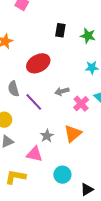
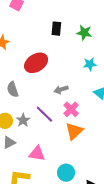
purple line: (34, 102) -> (44, 114), moved
pink cross: (81, 104) -> (71, 109), moved
gray star: (47, 136) -> (23, 120), moved

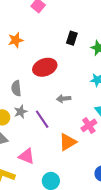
pink cross: (71, 109) -> (89, 125), moved
gray star: (23, 120) -> (21, 112), moved

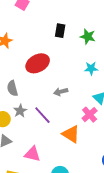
orange triangle: (68, 142) -> (71, 134), turned -48

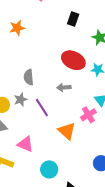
black rectangle: (60, 31) -> (73, 19), moved
red ellipse: (38, 63) -> (73, 60), moved, turned 45
gray semicircle: (12, 88) -> (29, 77), moved

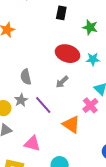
gray arrow: (64, 87) -> (62, 82), turned -32

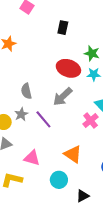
green star: (90, 27) -> (92, 53), moved
gray arrow: (62, 82) -> (63, 97), size x1.5
orange triangle: (71, 124) -> (73, 154), moved

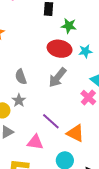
green star: (92, 53) -> (69, 26), moved
purple line: (43, 119) -> (51, 121), moved

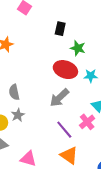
gray semicircle: (21, 77) -> (14, 92), moved
purple line: (51, 121) -> (64, 130), moved

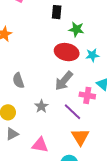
gray star: (18, 115) -> (41, 106), moved
pink cross: (87, 122) -> (87, 95), moved, turned -35
orange triangle: (69, 155) -> (80, 137), turned 30

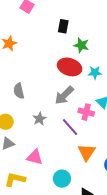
orange triangle: (80, 137) -> (86, 152), moved

